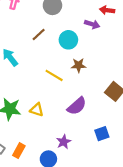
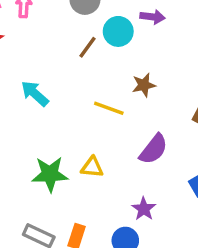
brown line: (39, 35) -> (87, 47), moved
cyan circle: (68, 40) -> (118, 31), moved

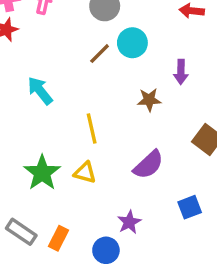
purple arrow: (153, 17) -> (181, 72), moved, turned 75
yellow line: (109, 108) -> (92, 128), moved, turned 48
green star: (50, 174) -> (42, 173), turned 30

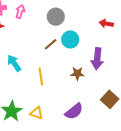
purple arrow: (181, 72) -> (97, 59), size x1.5
yellow line: (92, 128) -> (41, 76), moved

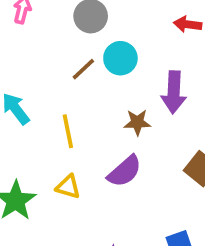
purple semicircle: (74, 111) -> (125, 171), moved
yellow triangle: (37, 113) -> (68, 187), moved

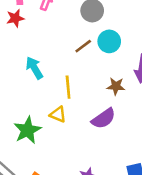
yellow triangle: (68, 187) -> (58, 114), moved

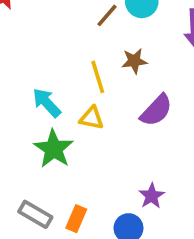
cyan arrow: (34, 68) -> (47, 103), moved
brown star: (116, 86) -> (134, 61), moved

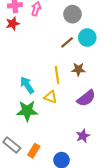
green star: (54, 149) -> (27, 111), turned 30
purple star: (152, 196) -> (83, 136), moved

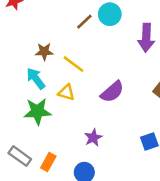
brown star: (78, 69) -> (44, 52), moved
yellow line: (57, 75) -> (74, 64), turned -42
purple star: (83, 136) -> (93, 138), moved

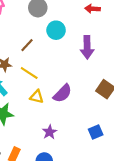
brown line: (84, 22) -> (27, 45), moved
yellow triangle: (66, 92) -> (37, 97), moved

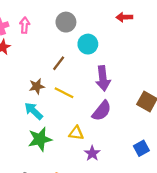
purple arrow: (87, 47) -> (103, 78), moved
yellow triangle: (37, 97) -> (76, 133), moved

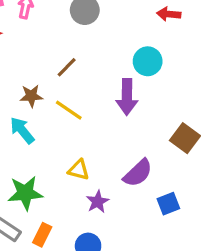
cyan circle: (88, 44) -> (148, 61), moved
purple semicircle: (102, 111) -> (138, 173), moved
green star: (40, 139) -> (25, 193), moved

